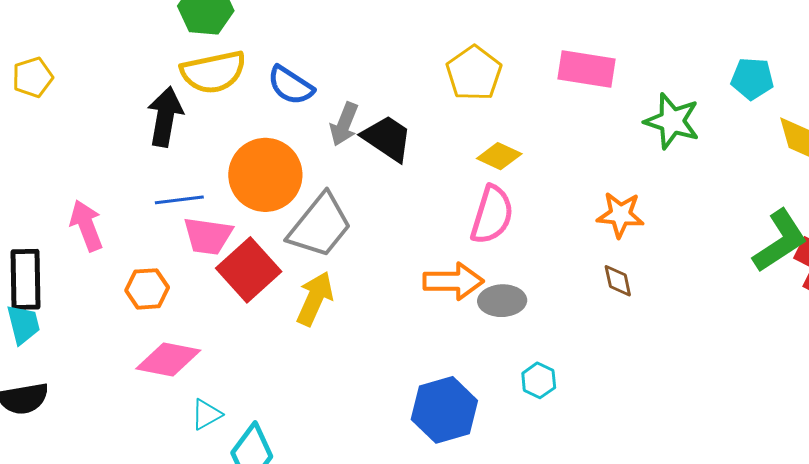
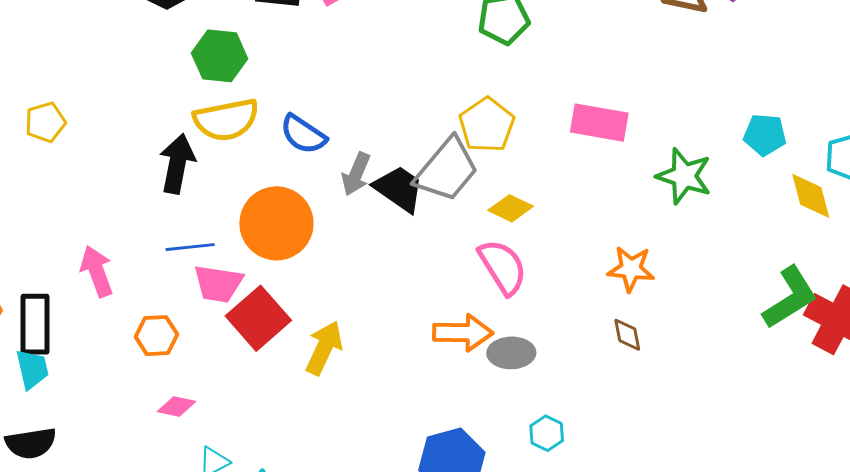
pink semicircle: (492, 215) -> (503, 267), turned -50
gray trapezoid: (320, 226) -> (447, 170), moved
pink diamond: (168, 360) -> (176, 407), size x0.6

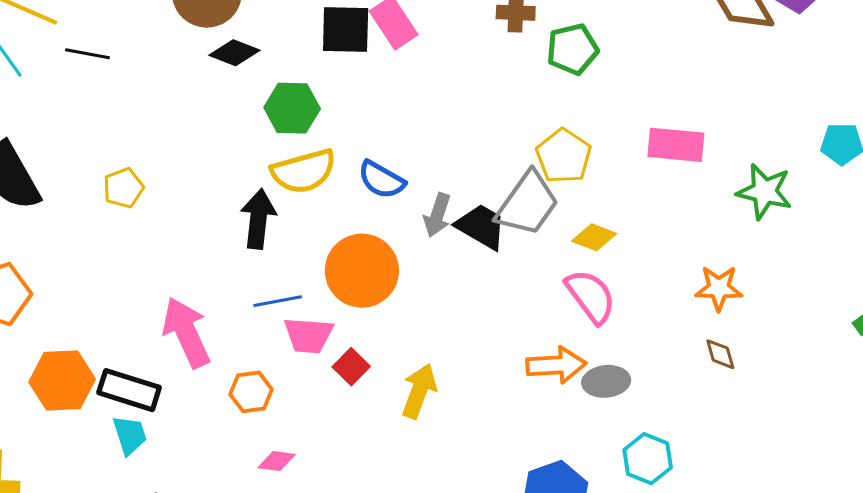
pink arrow: (97, 271) -> (186, 332), size x1.4
red square: (258, 318) -> (351, 367), size x0.6
black rectangle: (35, 324) -> (129, 390), turned -68
cyan hexagon: (547, 433) -> (648, 459), size x1.4

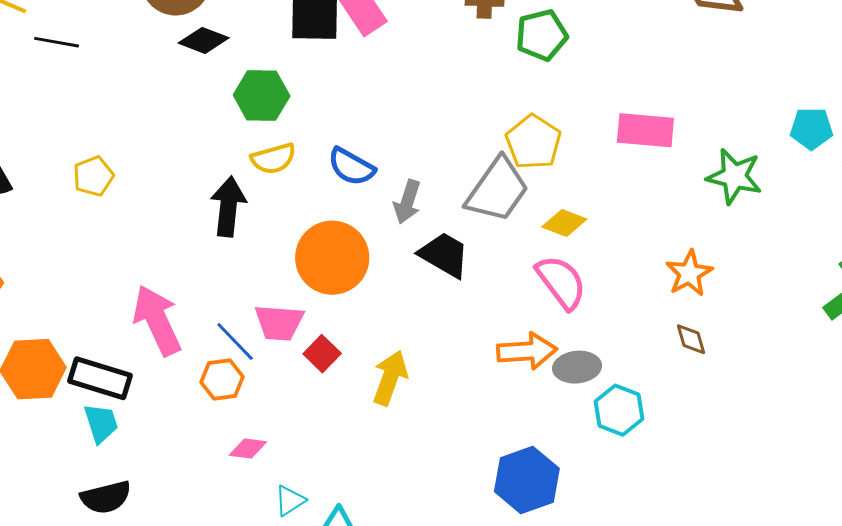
yellow semicircle: (304, 171) -> (273, 159), size x0.7
black trapezoid: (481, 226) -> (444, 255), moved
orange star: (719, 288) -> (689, 273), turned -30
blue line: (278, 301) -> (235, 342), moved, turned 57
cyan hexagon: (648, 459) -> (619, 410), moved

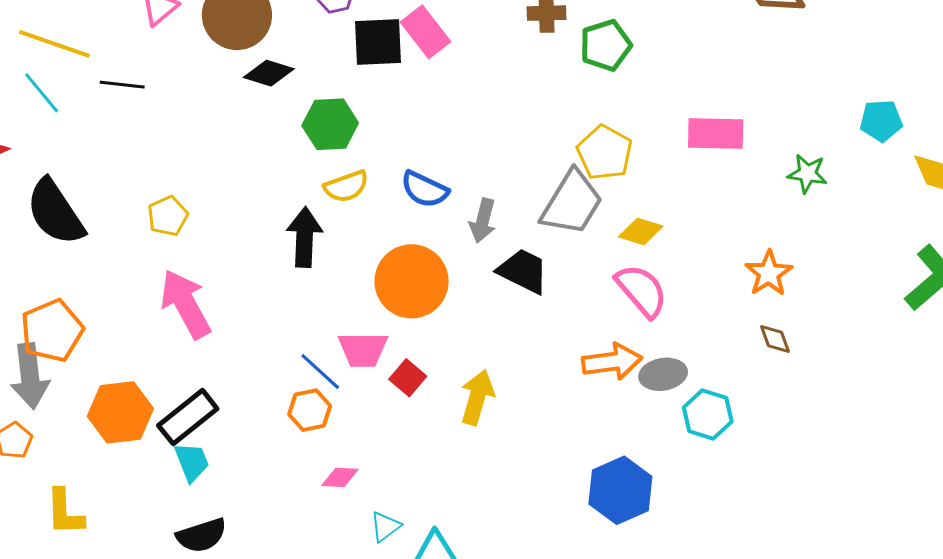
green star: (734, 176) -> (807, 174), size x0.7
pink arrow: (157, 320) -> (186, 304), moved
black rectangle: (100, 378) -> (188, 417), turned -52

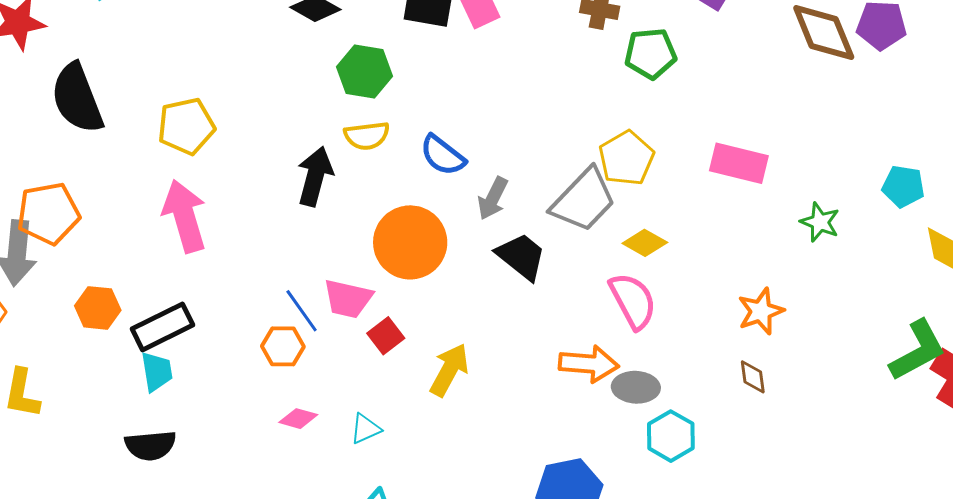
yellow pentagon: (168, 216) -> (186, 126), size x1.4
orange hexagon: (120, 412) -> (98, 308), size x0.7
cyan triangle: (385, 527) -> (365, 429), moved

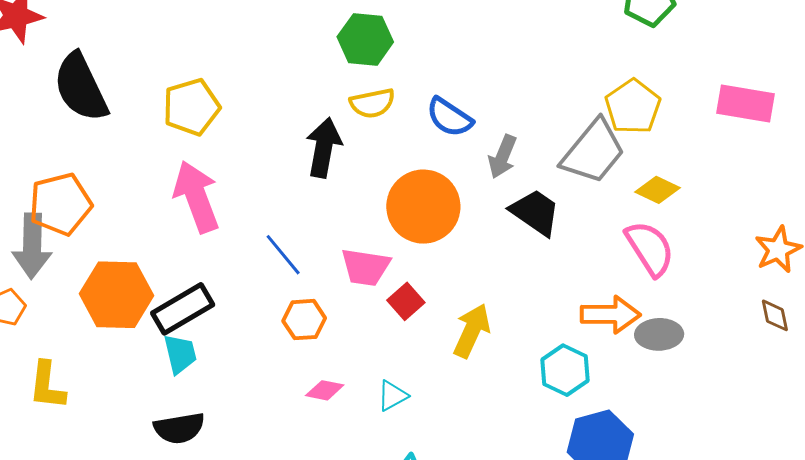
orange hexagon: (98, 308) -> (117, 295), size x1.6
blue line: (302, 311) -> (283, 255), moved
cyan hexagon: (671, 436) -> (565, 370), moved

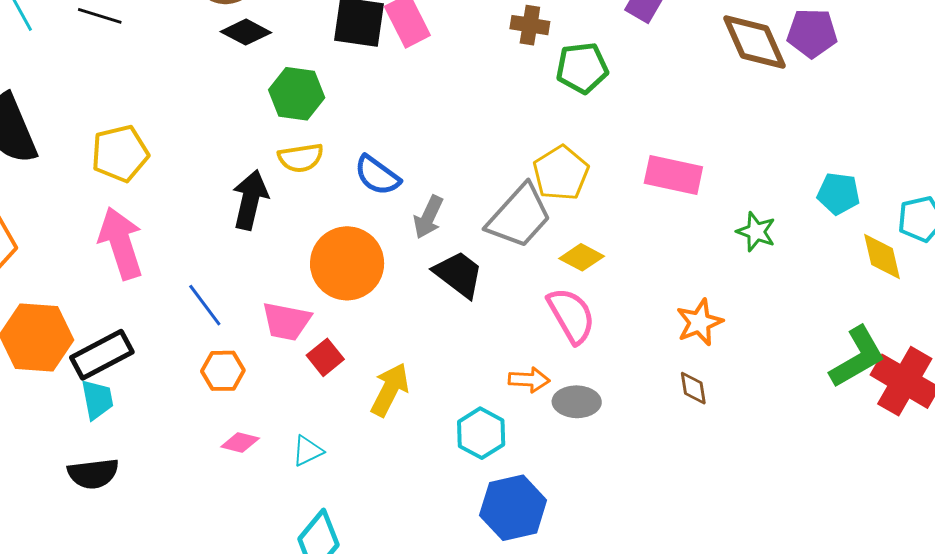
orange arrow: (610, 315) -> (529, 380), size x0.7

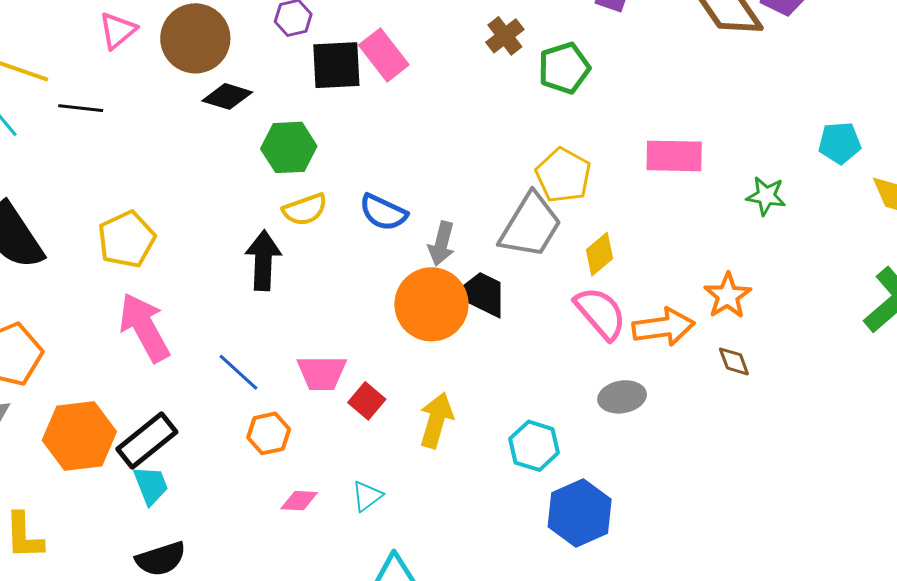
brown cross: (530, 25) -> (505, 36), turned -36
yellow diamond: (582, 257) -> (600, 254), turned -57
orange circle: (347, 263) -> (431, 304), moved
orange arrow: (529, 380) -> (663, 327), moved, size x1.5

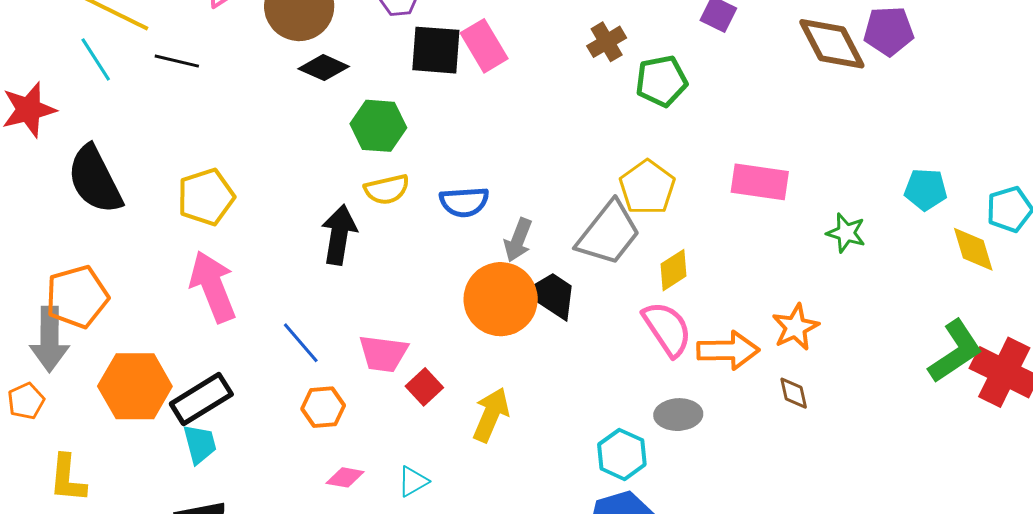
blue semicircle: (383, 212) -> (464, 202), turned -36
cyan hexagon: (534, 446) -> (622, 454), moved

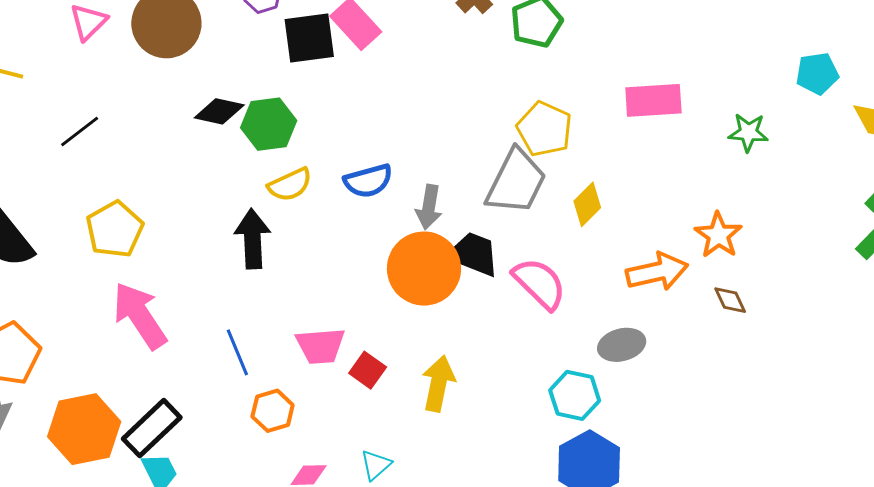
black line: (177, 61) -> (80, 131), moved, turned -39
black diamond: (324, 68) -> (219, 111), moved
pink semicircle: (667, 329) -> (540, 283), moved
blue line: (301, 343) -> (237, 352), turned 30

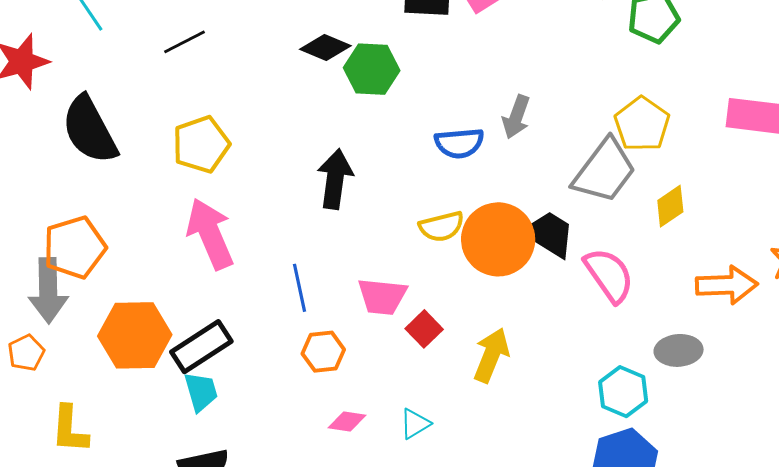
yellow semicircle: (290, 185) -> (442, 227), moved
gray arrow: (429, 207) -> (516, 117), moved

